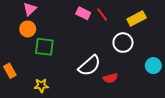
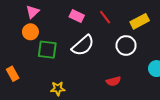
pink rectangle: (83, 13) -> (77, 16), moved
white semicircle: (89, 66) -> (83, 45), moved
yellow star: (41, 85) -> (58, 89), moved

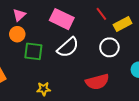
pink rectangle: (77, 16) -> (62, 19), size x1.6
red line: (105, 17) -> (101, 14), moved
red semicircle: (113, 81) -> (97, 82), size x1.6

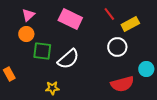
white semicircle: (68, 47) -> (68, 59), moved
red semicircle: (97, 82) -> (122, 84), moved

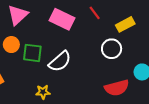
red line: (109, 14) -> (95, 13), moved
pink triangle: (28, 15) -> (18, 15), size x1.5
orange circle: (26, 34) -> (11, 45), moved

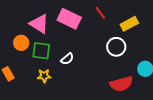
pink triangle: (18, 15) -> (39, 24), moved, turned -45
white semicircle: (60, 61) -> (67, 59), size x0.6
yellow star: (43, 92) -> (44, 76), moved

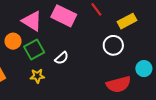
green square: (41, 51) -> (34, 50), turned -36

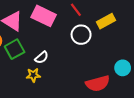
white circle: (113, 45) -> (81, 35), moved
yellow star: (37, 76) -> (33, 75), moved

